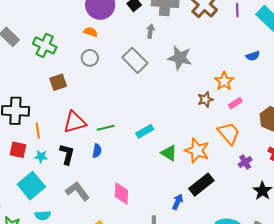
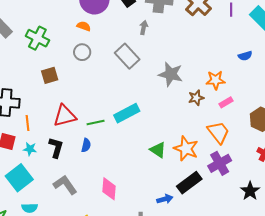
gray star: (180, 58) -> (171, 74), moved
orange star: (224, 81) -> (216, 80), turned 30
cyan rectangle: (145, 131) -> (127, 113), moved, size x1.4
purple cross: (245, 162) -> (220, 163), moved, size x1.6
blue arrow: (178, 202) -> (165, 199), turned 49

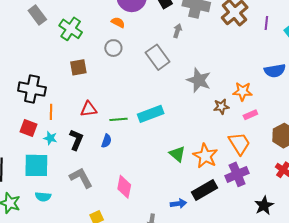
blue semicircle: (245, 56) -> (275, 71), size x1.5
red triangle: (65, 116) -> (89, 109), size x0.7
cyan square: (19, 178) -> (36, 165), turned 32

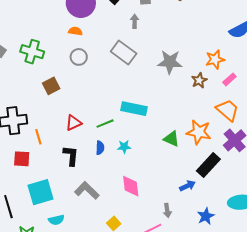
cyan rectangle: (151, 114) -> (134, 109), turned 50
cyan star: (50, 138) -> (124, 147), moved

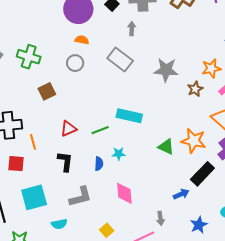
orange semicircle: (75, 31) -> (82, 40), moved
blue semicircle: (100, 148) -> (99, 164), moved
gray L-shape: (87, 190) -> (80, 197), turned 120
cyan semicircle: (56, 220) -> (59, 224), moved

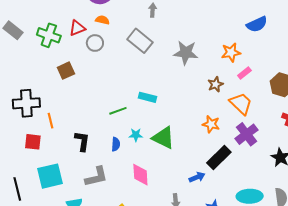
brown star: (195, 89) -> (216, 84), moved
cyan rectangle: (129, 116) -> (148, 97), size x0.7
red triangle: (68, 129) -> (77, 28), moved
orange star: (194, 141) -> (211, 124), size x0.7
green triangle: (166, 147) -> (163, 138), moved, size x1.4

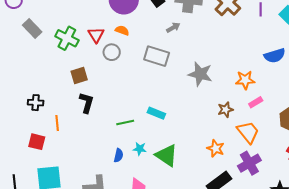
gray arrow: (153, 10) -> (173, 27), turned 48
red triangle: (77, 28) -> (96, 35), turned -48
gray rectangle: (140, 41) -> (157, 56), turned -30
black cross: (26, 103) -> (36, 103), size x0.6
black L-shape: (82, 141) -> (87, 103), moved

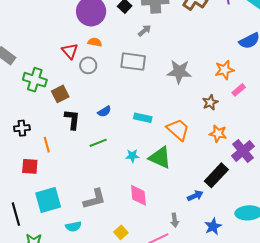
green cross: (67, 38) -> (35, 80), moved
green line: (125, 122) -> (98, 143), moved
orange trapezoid: (248, 132) -> (178, 130), moved
orange star: (216, 148) -> (218, 134), moved
blue semicircle: (118, 155) -> (104, 111), moved, turned 56

